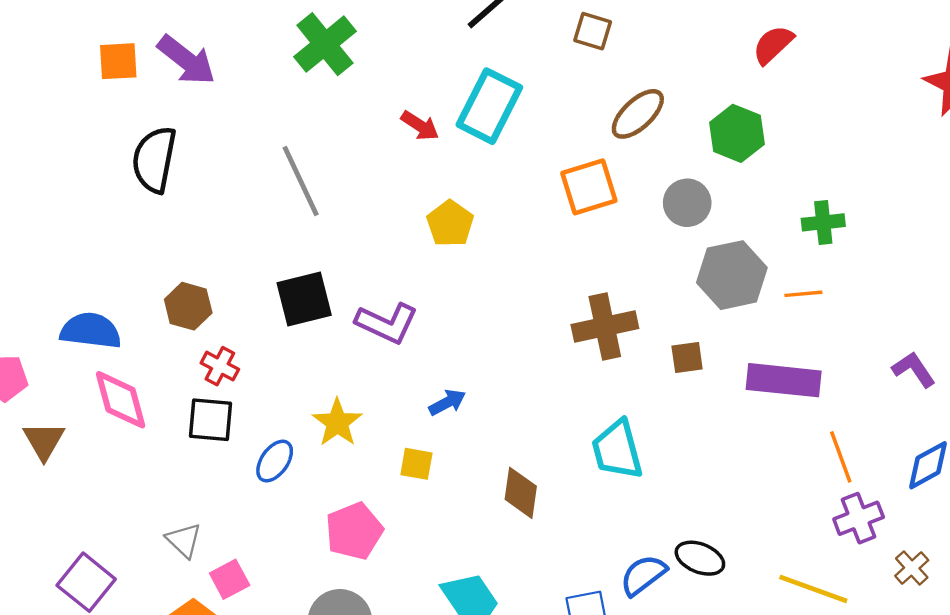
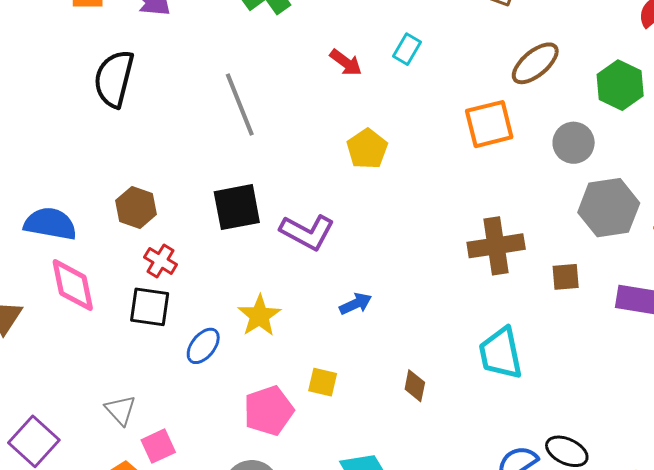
cyan rectangle: (489, 106) -> (407, 49), size x0.5
yellow square: (416, 464) -> (323, 382), moved
brown diamond: (521, 493) -> (415, 386), size x0.7

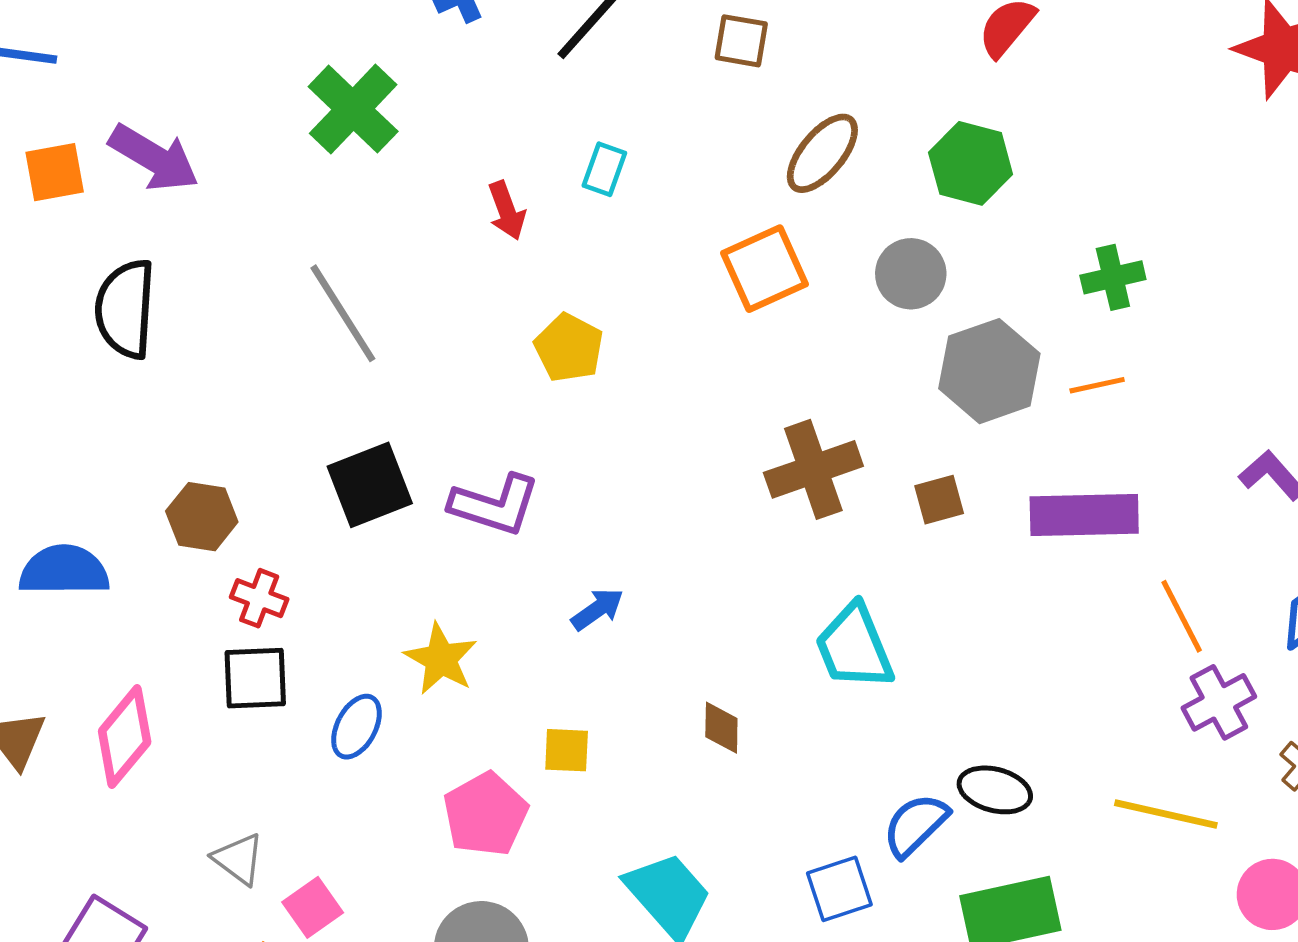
red arrow: (346, 63) -> (507, 211), turned 44
pink diamond: (73, 285) -> (125, 737), moved, turned 62

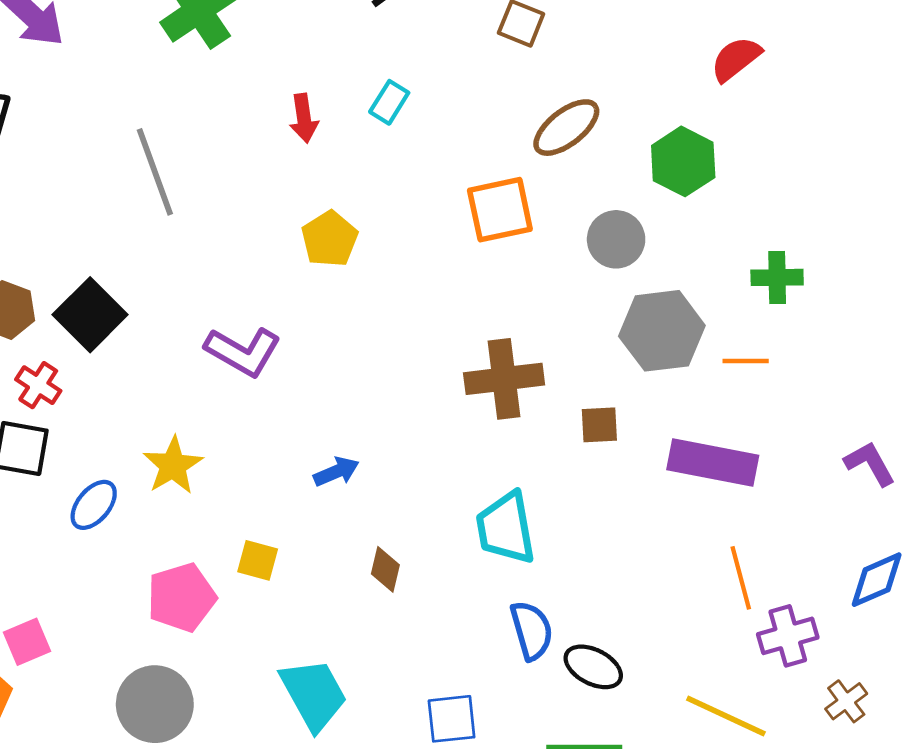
black square: (370, 485) -> (90, 315), moved, turned -36
blue arrow: (597, 609) -> (336, 472), moved
orange line: (1182, 616) -> (741, 578), moved
blue semicircle: (915, 825) -> (532, 630), moved, turned 106

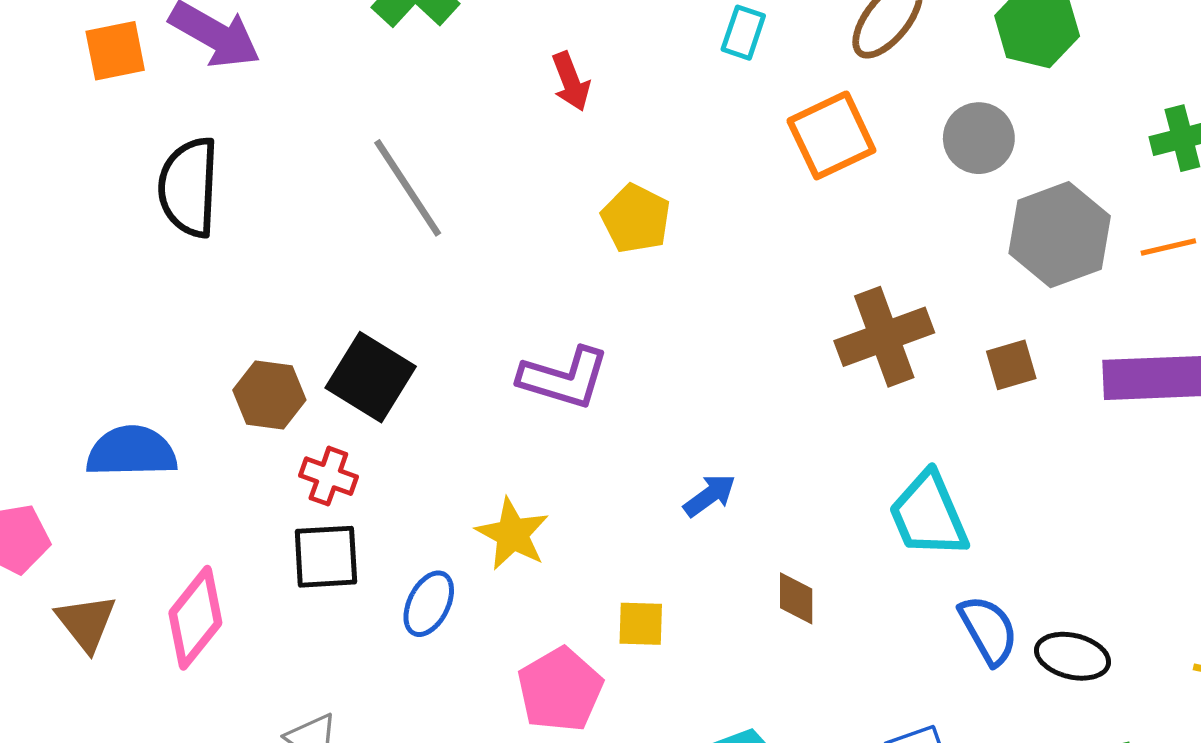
cyan rectangle: (389, 102) -> (743, 33), moved

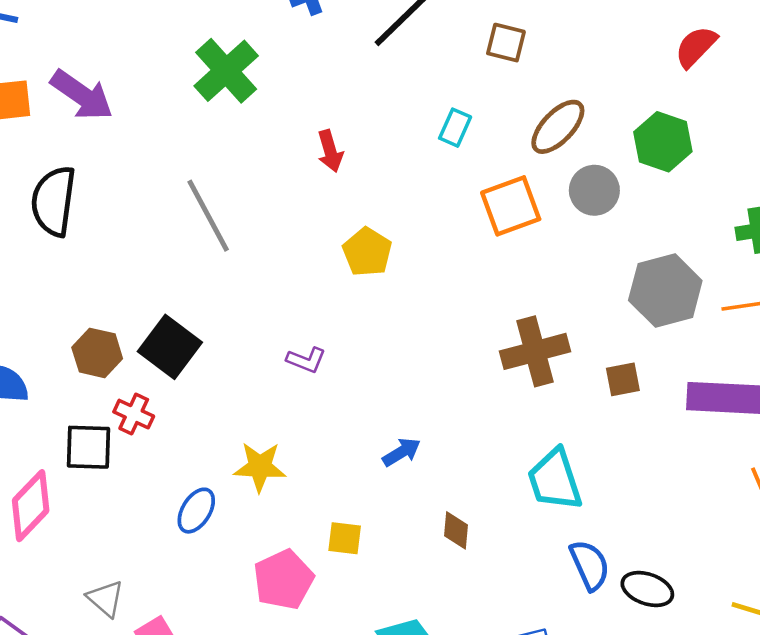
gray circle: (979, 138) -> (594, 190), moved
purple L-shape: (564, 378) -> (306, 360), size x0.6
yellow star: (512, 534) -> (260, 467), turned -30
black square: (326, 557) -> (88, 447), moved

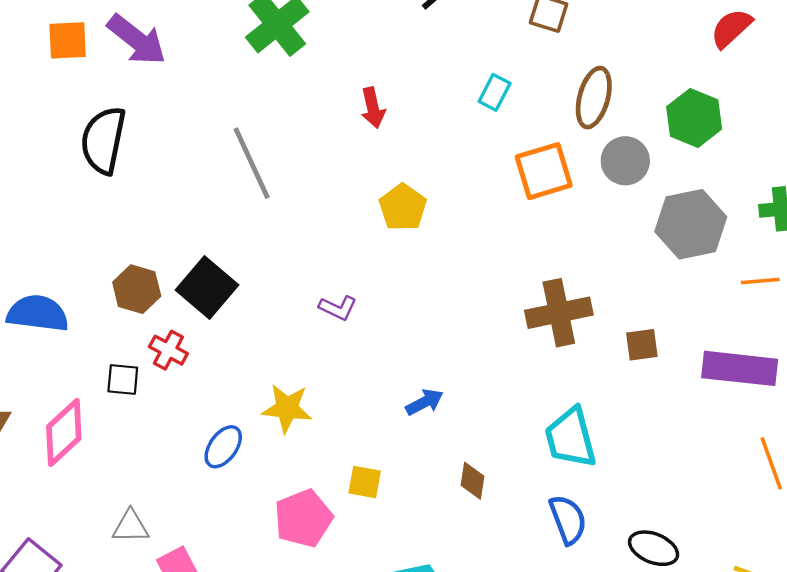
brown ellipse: (558, 127) -> (594, 98), turned -32
gray hexagon: (665, 291) -> (691, 224), moved
black square: (88, 447) -> (123, 379), size x0.7
blue semicircle: (590, 565) -> (568, 520), moved
gray triangle: (105, 599) -> (131, 526), turned -45

